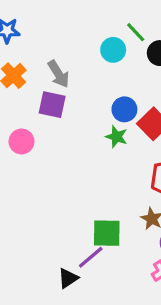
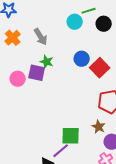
green line: (136, 32) -> (89, 11), turned -64
purple square: (52, 105) -> (37, 73), moved
green star: (116, 137) -> (47, 62), moved

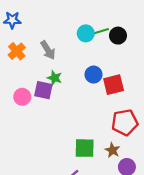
green line: (89, 11) -> (101, 31), moved
red square: (100, 68) -> (114, 85), turned 30
green square: (71, 136) -> (85, 148), moved

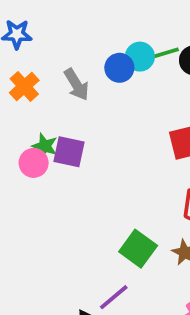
blue circle: (94, 75) -> (119, 68), moved
green star: (55, 78) -> (45, 146), moved
green square: (85, 148) -> (138, 249), turned 35

